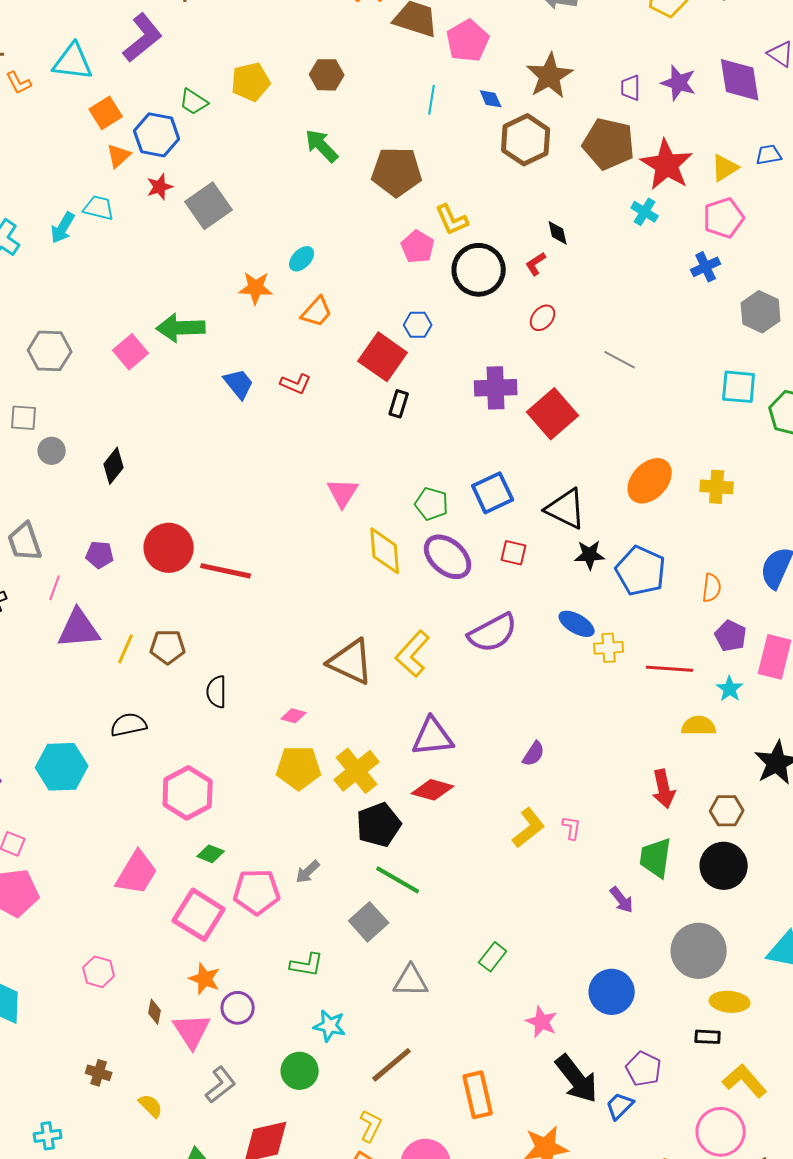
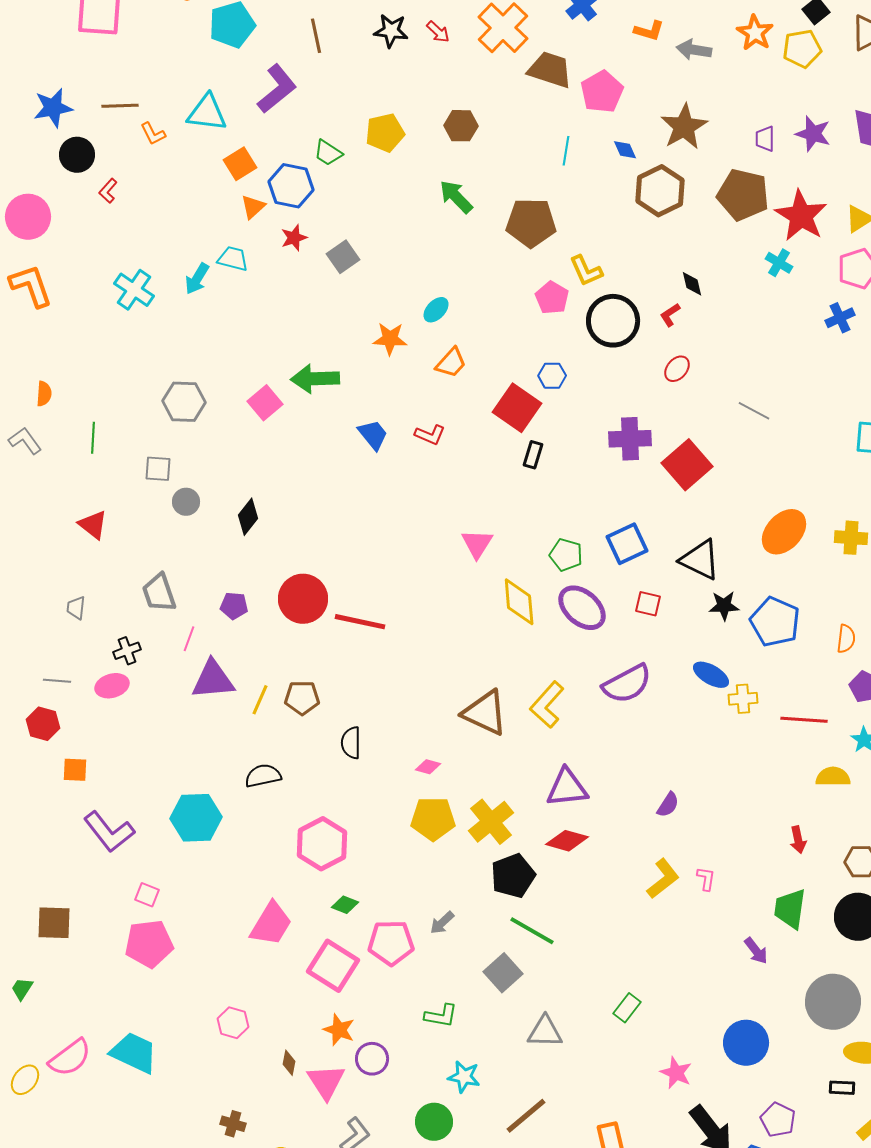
gray square: (209, 206) -> (343, 257), size x0.7
red arrow: (664, 789) -> (798, 840), size x0.7

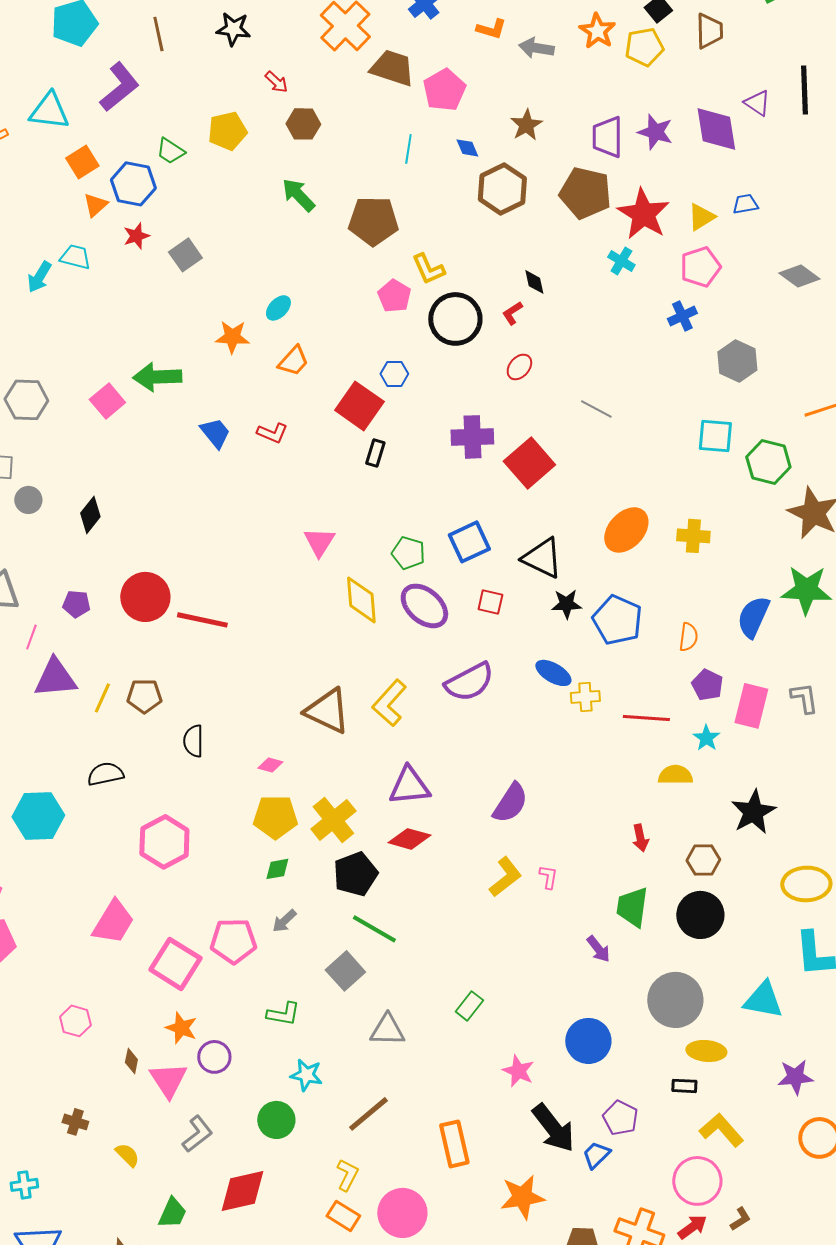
red arrow: (438, 32) -> (276, 82), moved
brown star: (684, 127) -> (526, 125), size x0.7
purple trapezoid: (765, 139) -> (607, 137), size x1.6
purple semicircle: (668, 805) -> (510, 803), size x1.6
green diamond: (345, 905) -> (277, 869), moved, turned -32

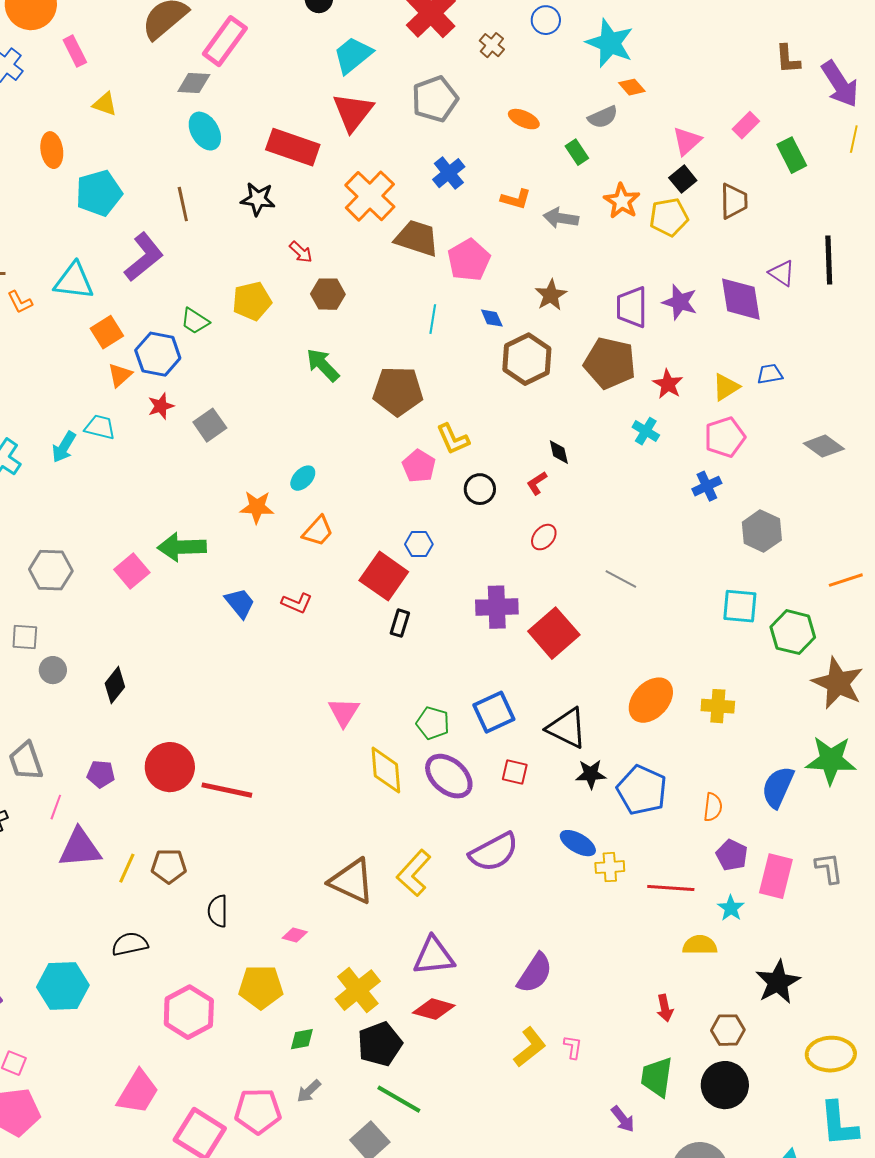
red star: (643, 214) -> (668, 384), size x0.6
black circle: (455, 319) -> (480, 489), size x0.6
yellow pentagon: (275, 817) -> (261, 987), moved

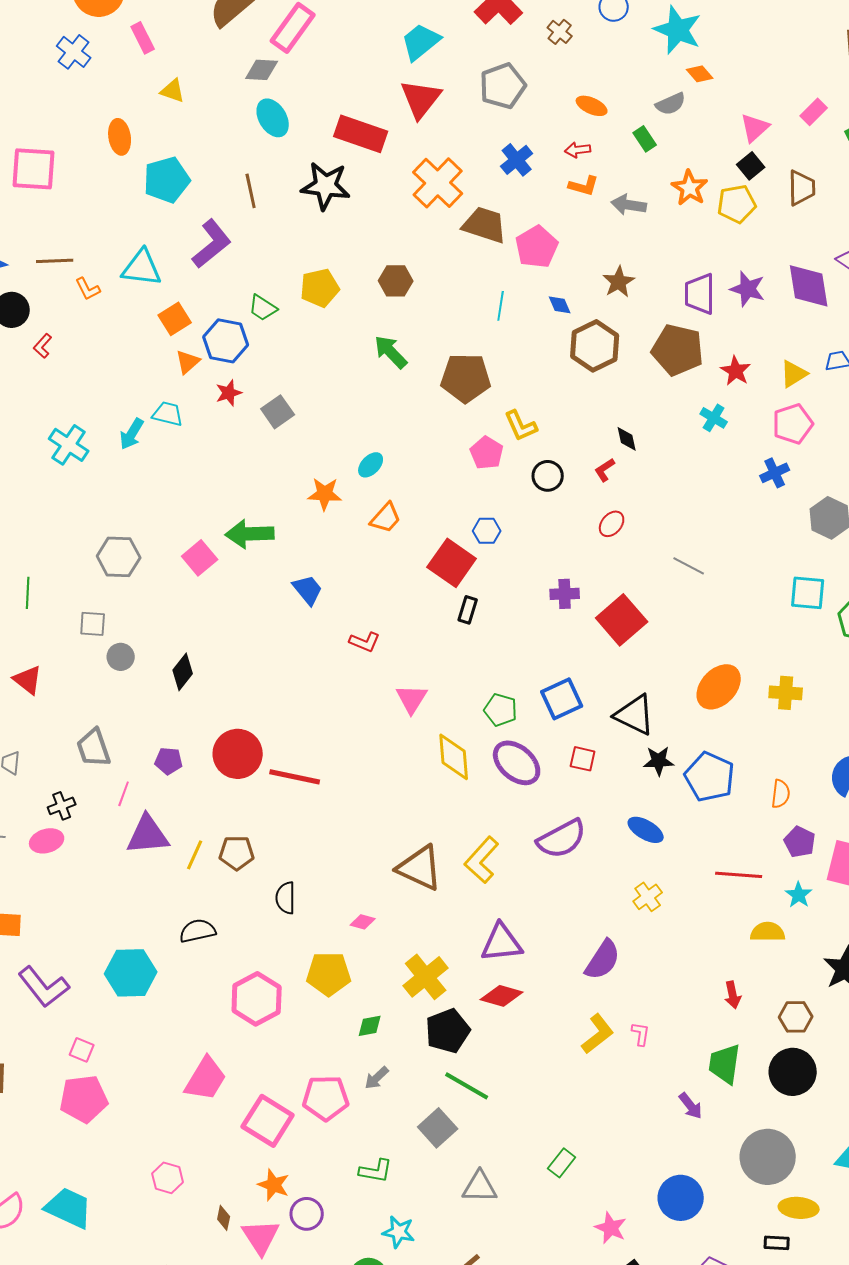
black star: (258, 199) -> (326, 186), size x1.4
red arrow: (301, 252) -> (578, 150), moved, turned 130
red L-shape: (297, 603) -> (365, 642), moved
purple cross: (497, 607) -> (565, 594), size x0.7
yellow cross: (610, 867) -> (648, 897), moved, turned -32

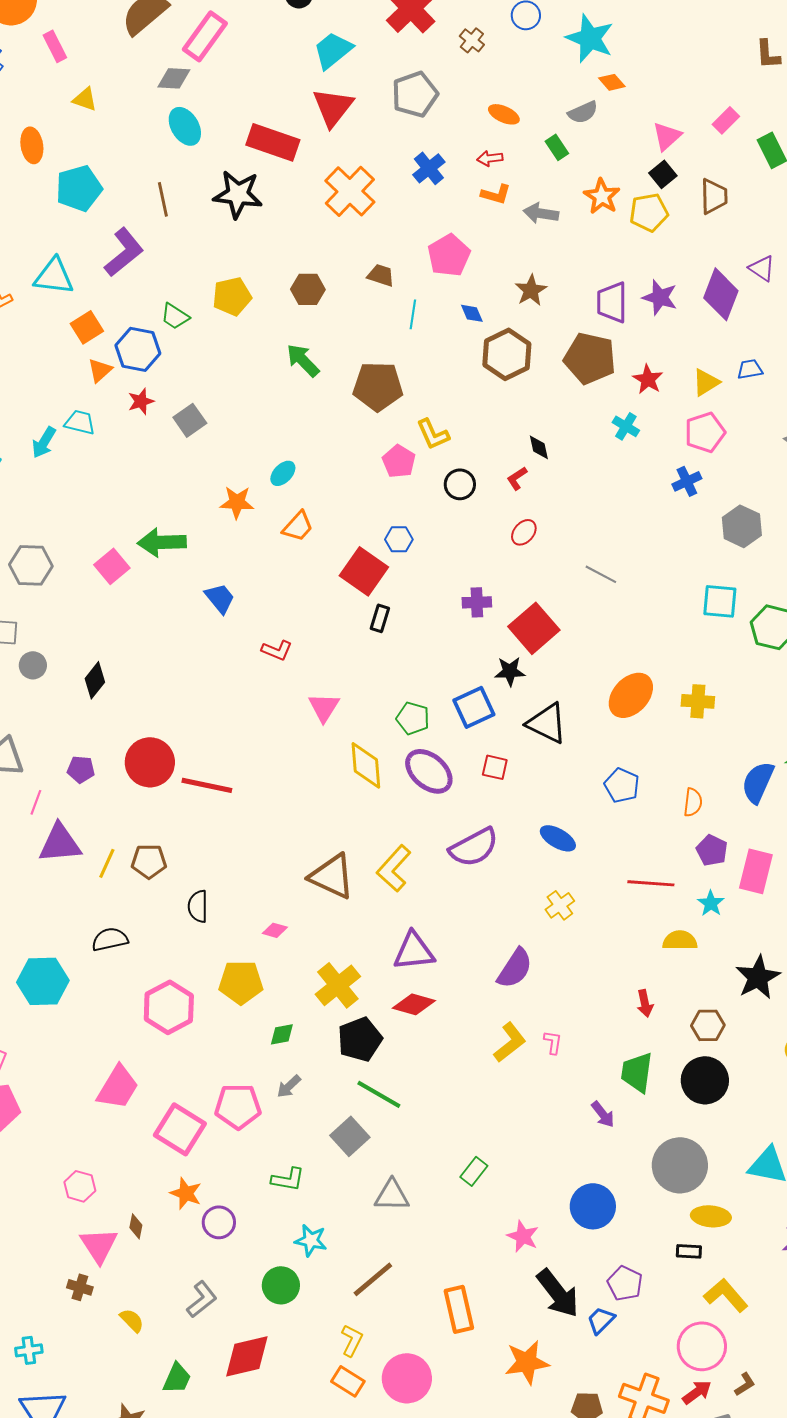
brown trapezoid: (485, 225) -> (381, 275), moved, size x0.6
purple diamond: (809, 286) -> (721, 294), turned 30
black star: (659, 761) -> (510, 671), moved
blue pentagon: (710, 777) -> (622, 785), size x0.7
pink triangle: (261, 1237) -> (99, 1245), moved

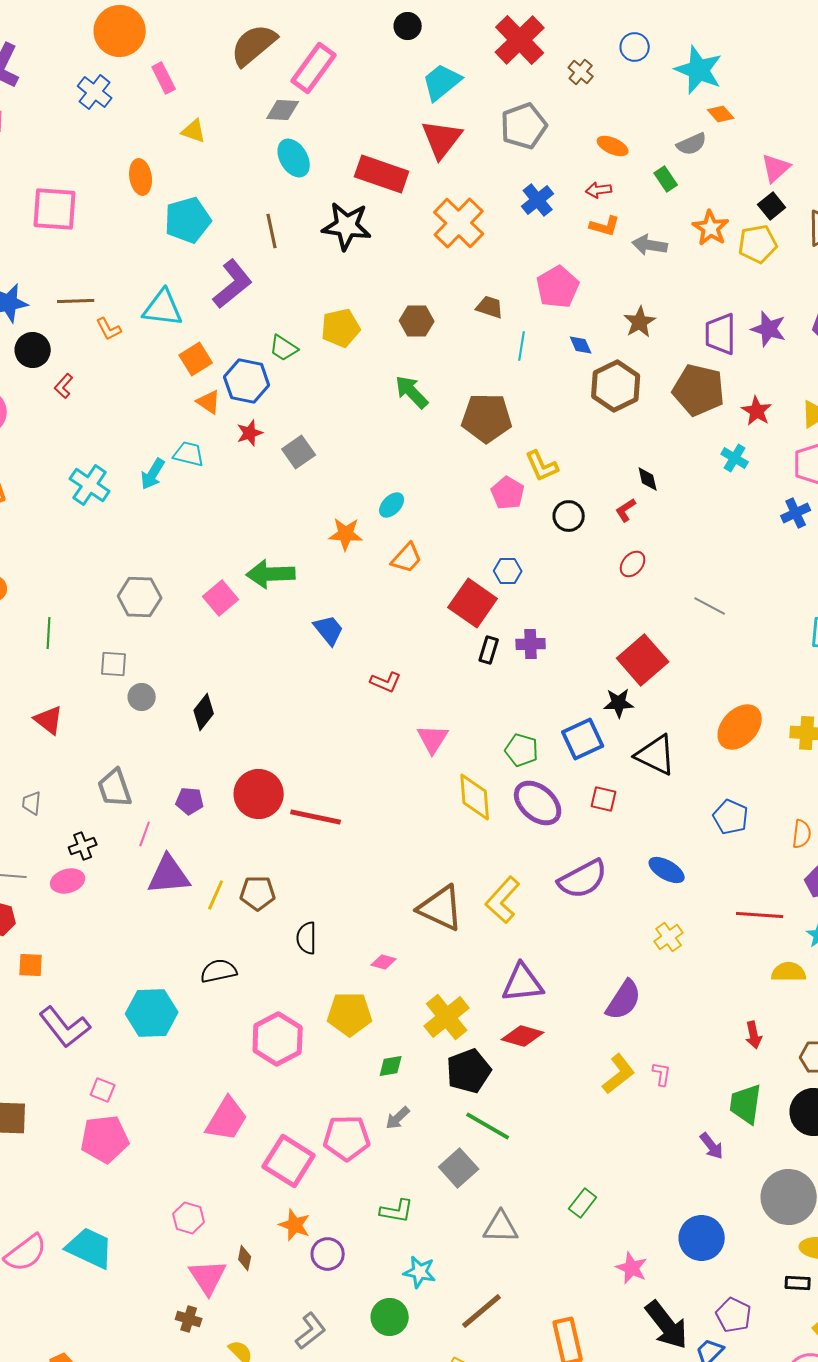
orange triangle: (100, 370) -> (209, 402), turned -44
purple cross: (477, 602) -> (531, 644), moved

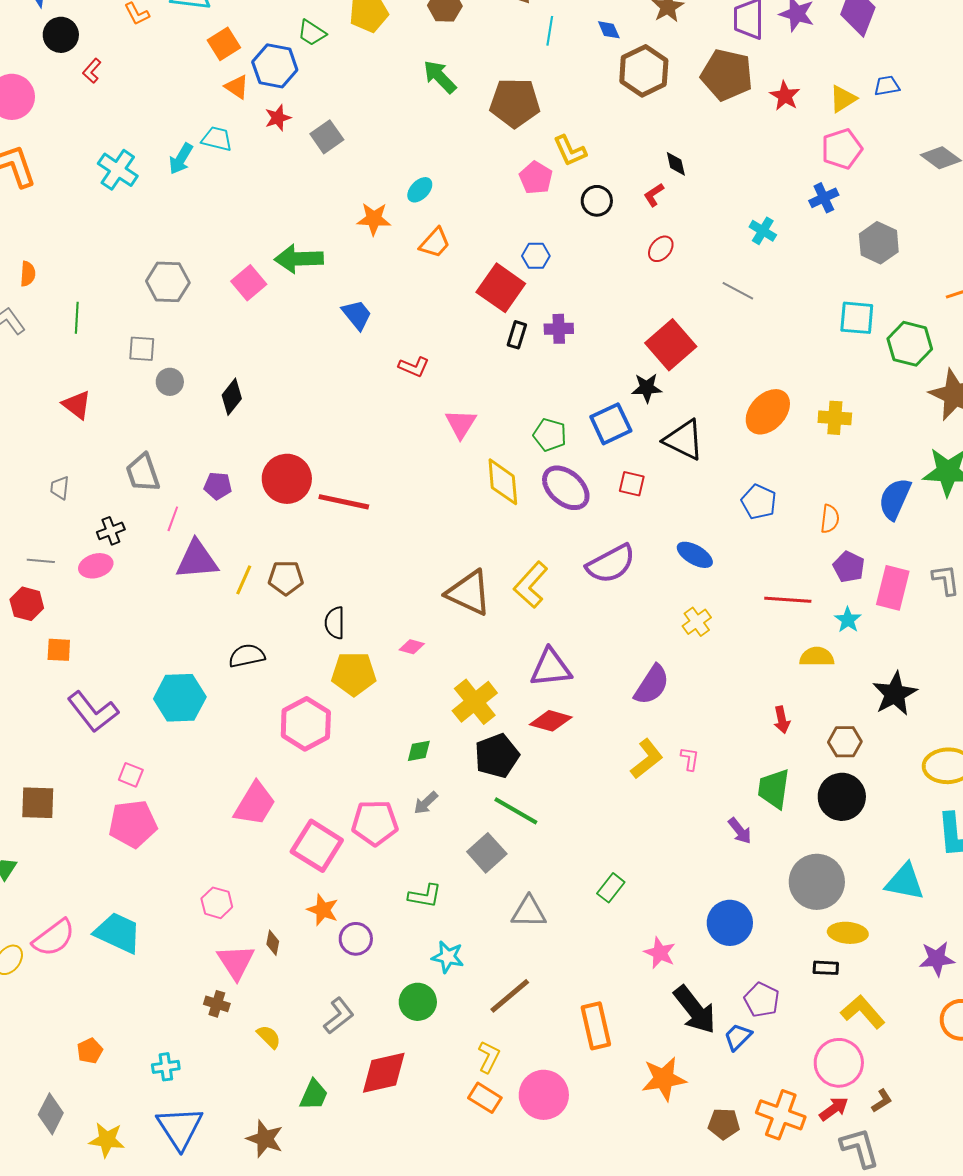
cyan cross: (735, 458) -> (763, 231), moved
yellow pentagon: (350, 1014) -> (354, 674), moved

